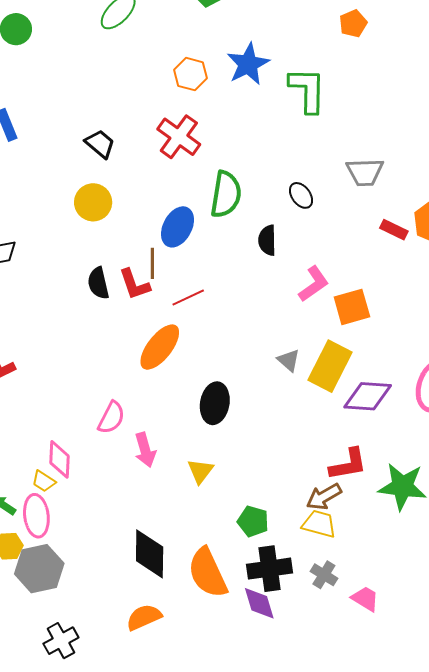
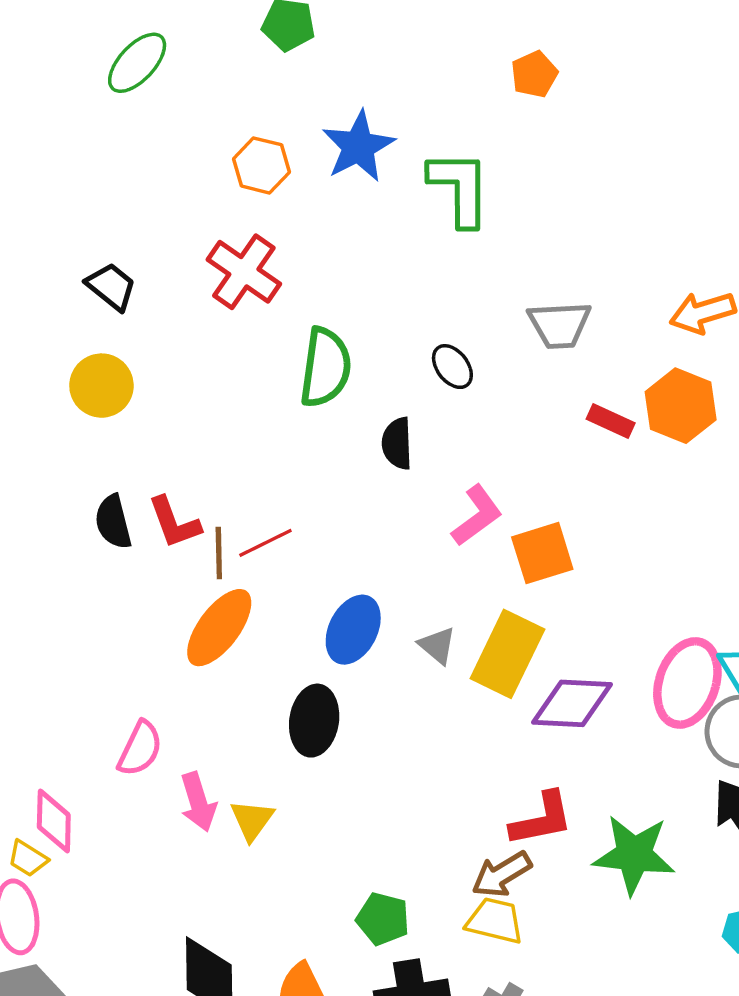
blue ellipse: (178, 227) -> (353, 630), moved
brown line: (152, 263) -> (219, 553), moved
yellow triangle: (200, 471) -> (252, 820), moved

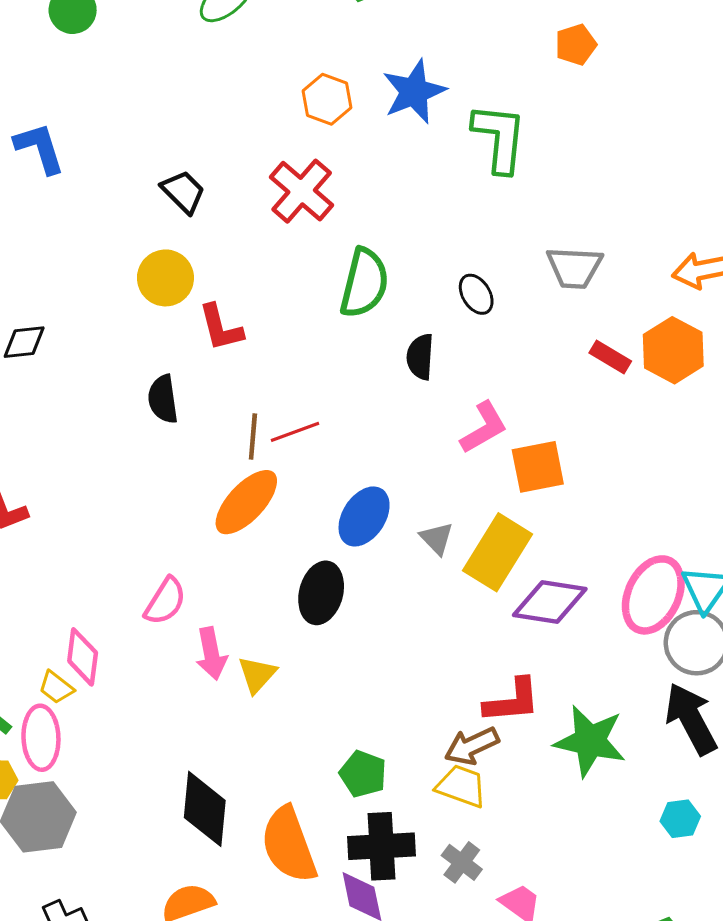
red L-shape: (174, 522) -> (221, 328), moved

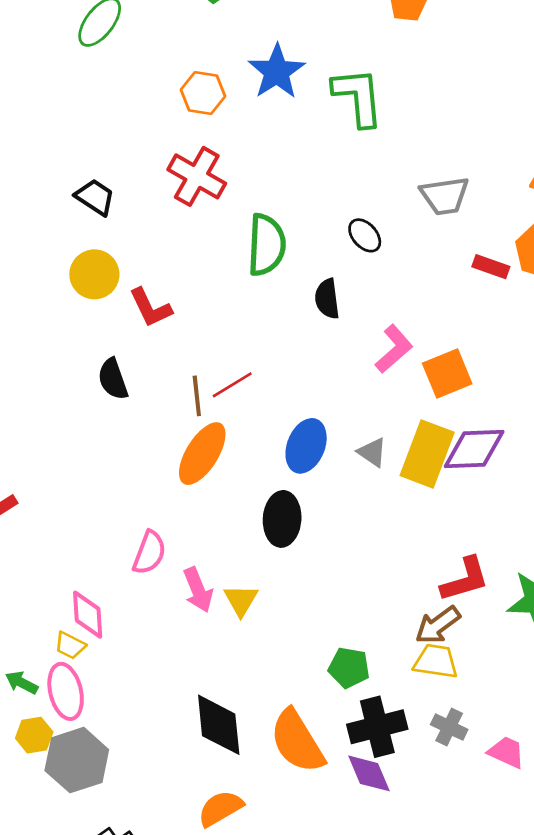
purple diamond: (550, 602) -> (474, 449), moved

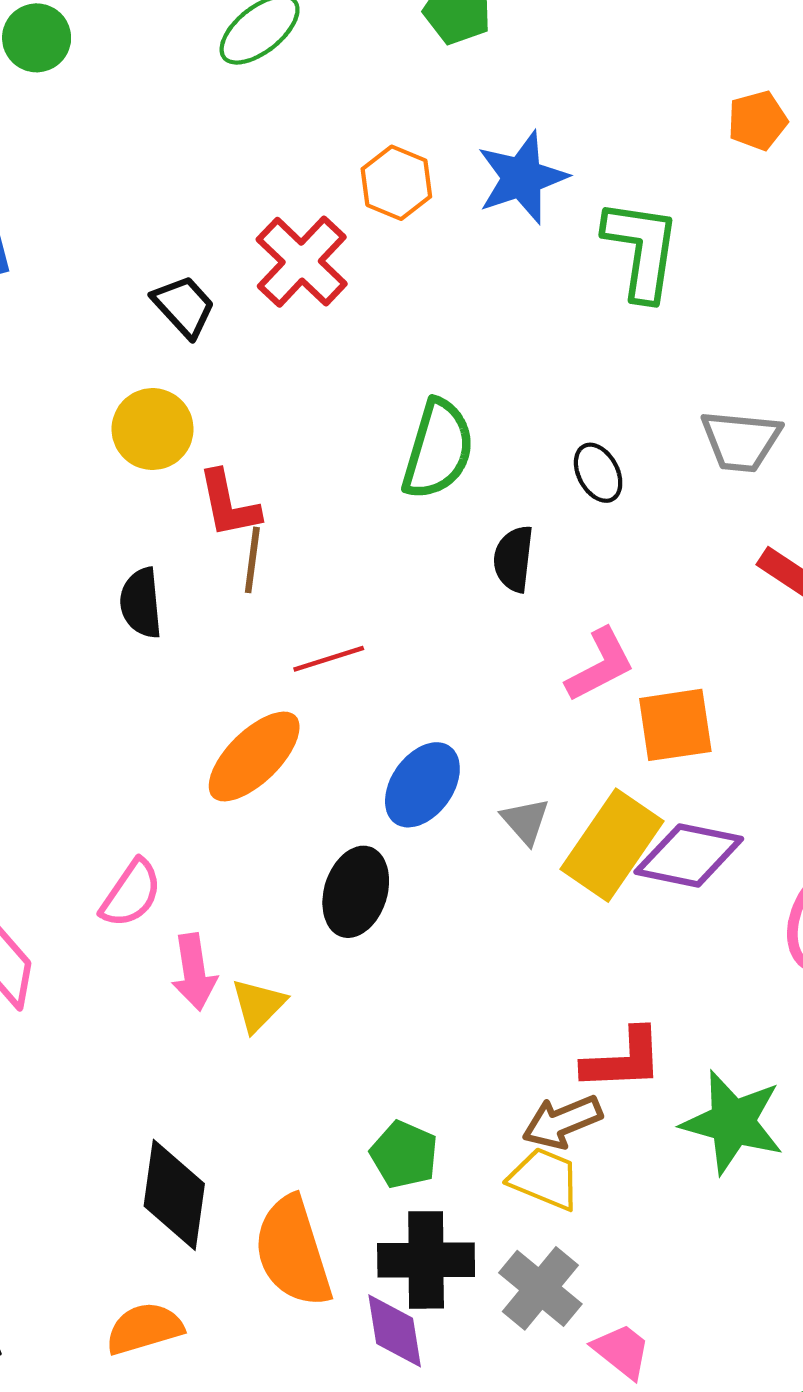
red cross: (197, 176) -> (302, 262), moved
brown line: (197, 396) -> (252, 560), moved
gray cross: (449, 727) -> (540, 1288), size x1.4

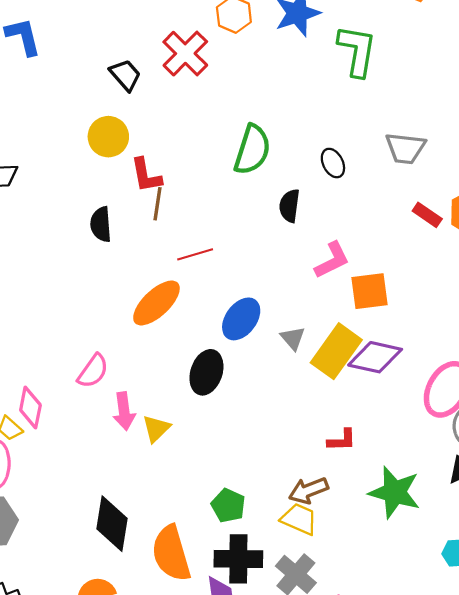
red L-shape: (623, 1060) -> (342, 440), moved, size x0.7

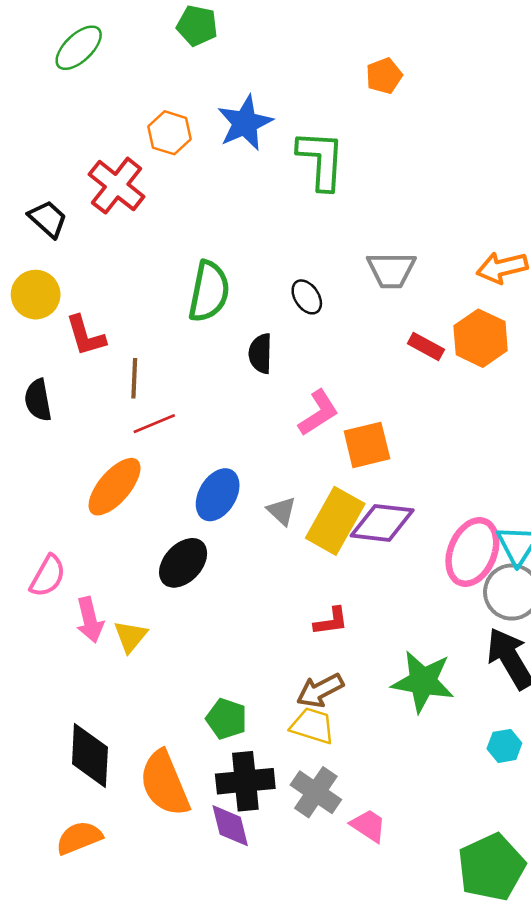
brown line: (157, 204) -> (134, 378), moved
black ellipse: (206, 372) -> (183, 563), turned 30
red L-shape: (342, 440) -> (331, 621), moved

